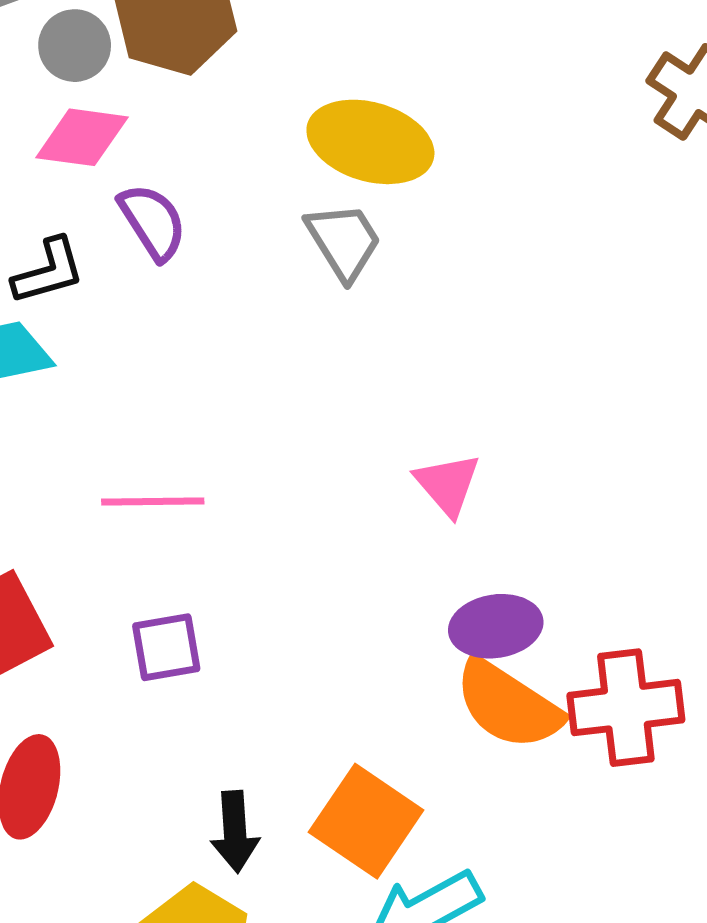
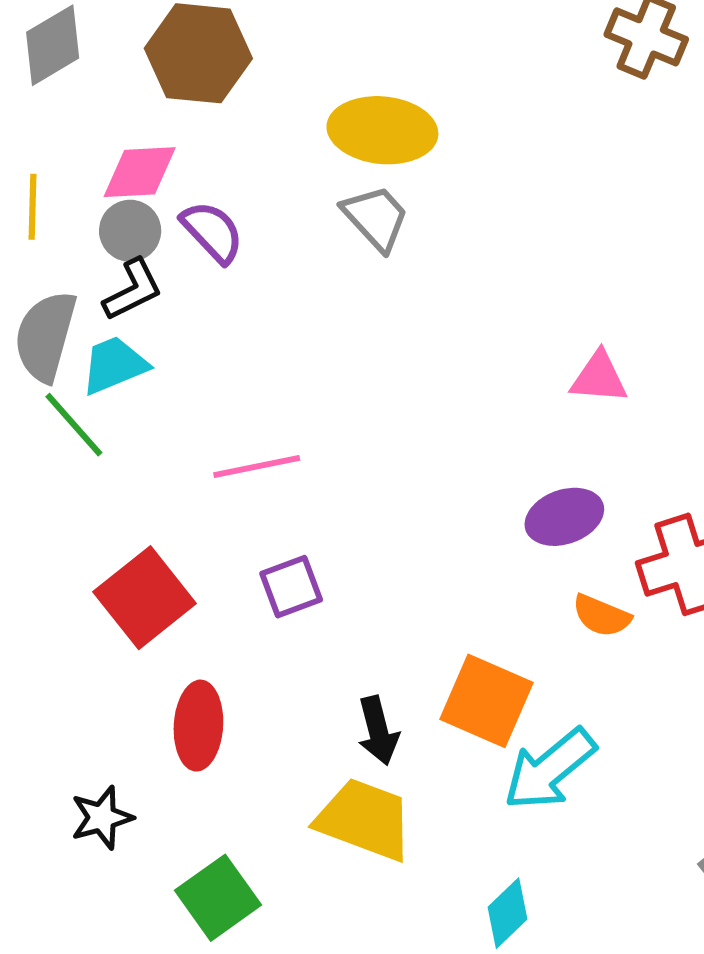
gray circle: (75, 46) -> (130, 231), moved
pink triangle: (448, 484) -> (599, 377), moved, turned -34
orange semicircle: (508, 705) -> (601, 616), moved, size x0.6

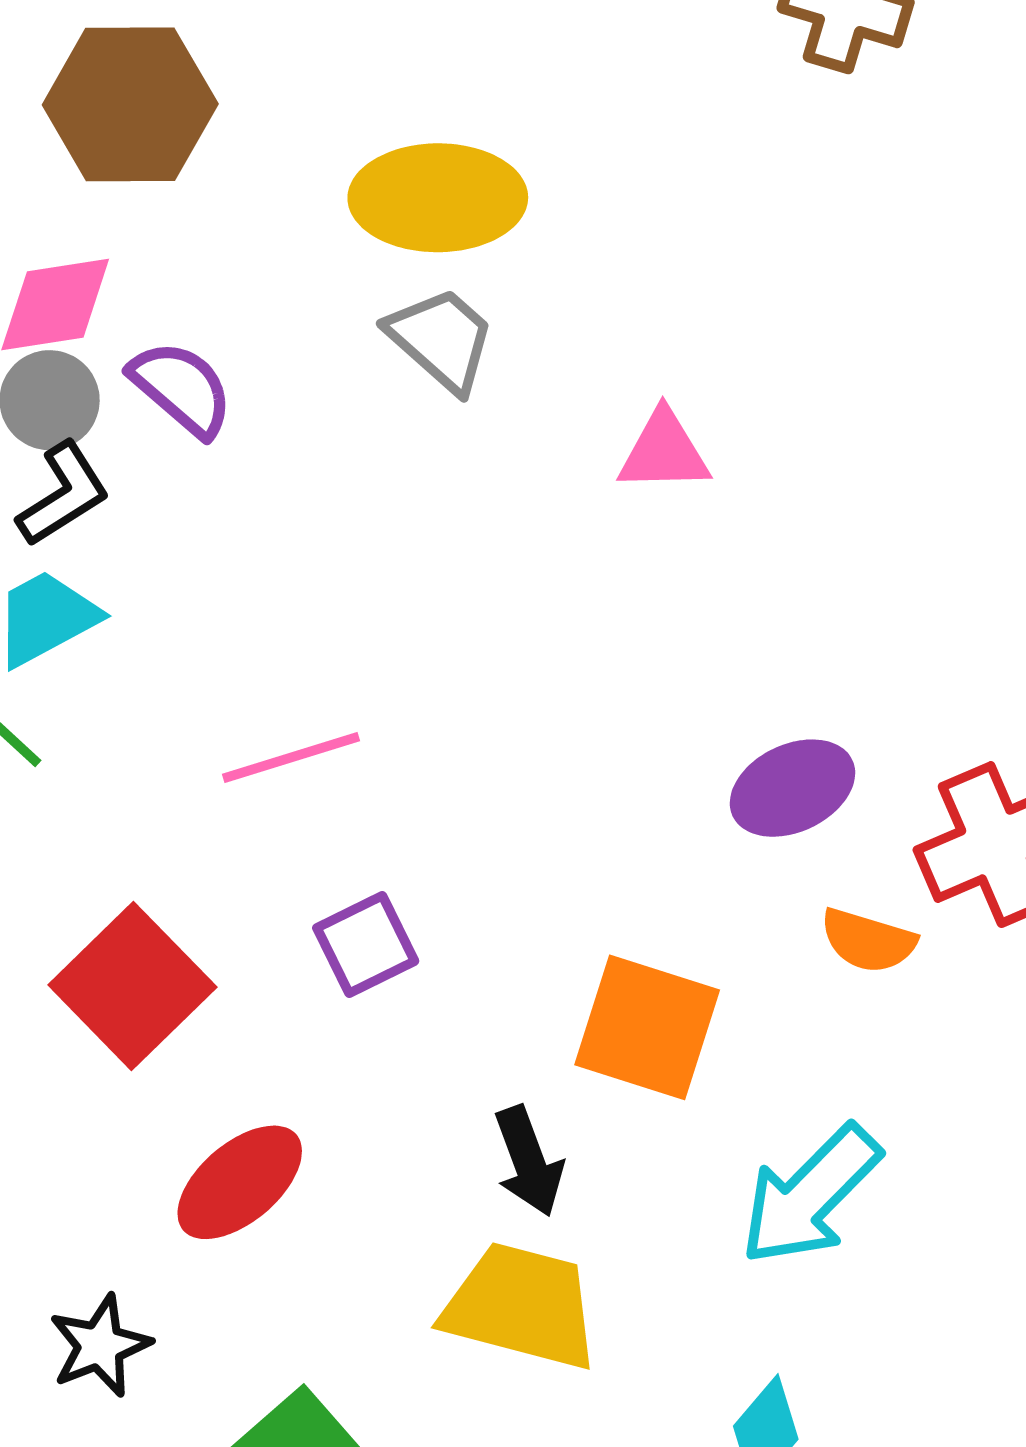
pink triangle: (599, 377) -> (664, 451), moved
orange square: (486, 701) -> (647, 1027), moved
red ellipse: (198, 726) -> (240, 1182), turned 52

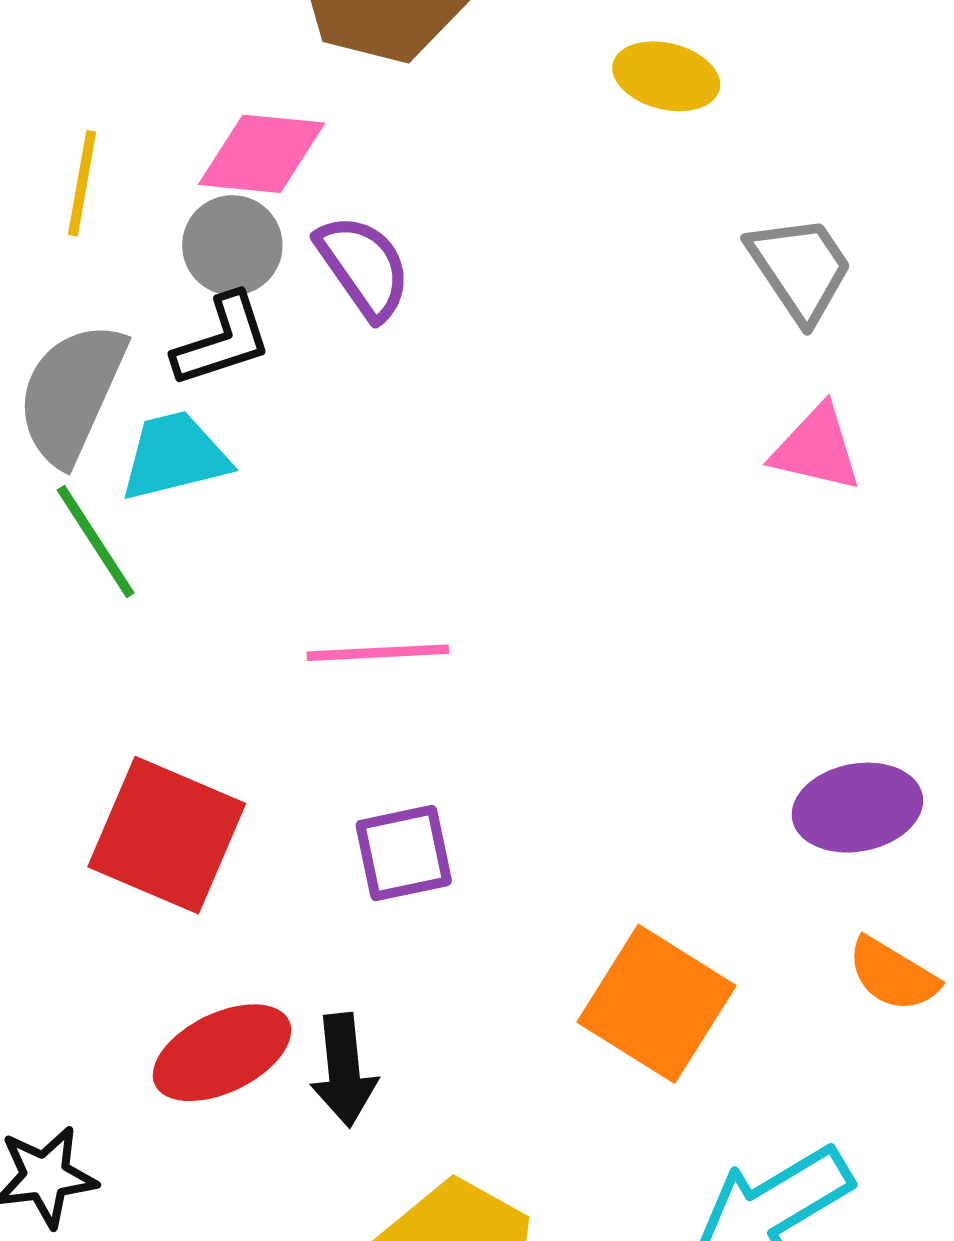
yellow ellipse: (438, 198) -> (666, 76), moved, size x0.6
gray trapezoid: (441, 339) -> (800, 268), moved
red square: (132, 986) -> (167, 835), turned -37
black arrow: (529, 1161) -> (344, 1070), moved

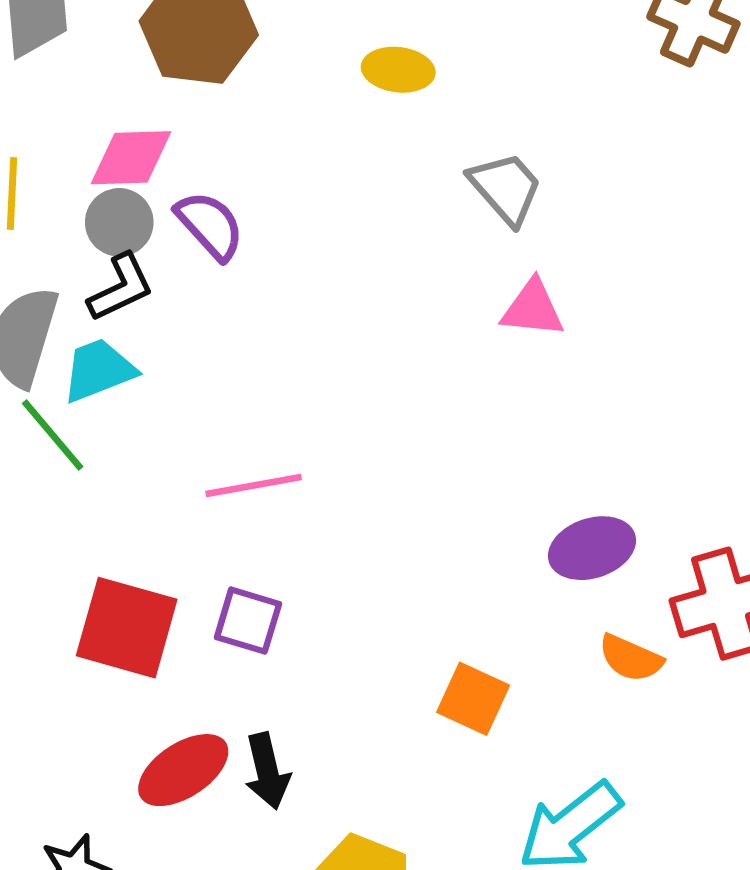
purple square: (404, 853) -> (248, 621), moved, turned 36
orange square: (656, 1004) -> (473, 699), size x0.7

